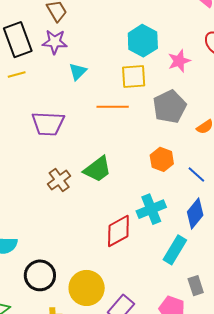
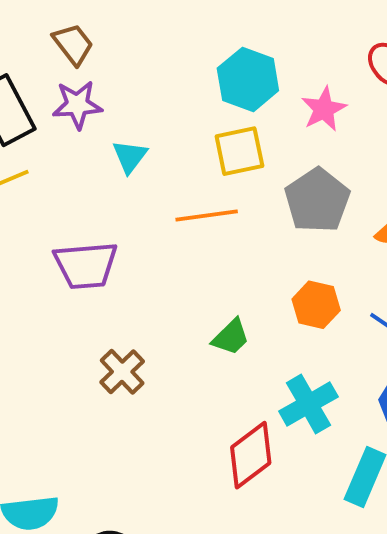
green trapezoid: (97, 169) -> (231, 337), moved, size x0.7

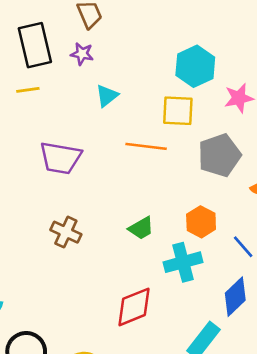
purple star: (77, 105) -> (82, 54), size x0.7
brown cross: (122, 372) -> (66, 232), turned -36
cyan cross: (308, 404) -> (183, 262), moved

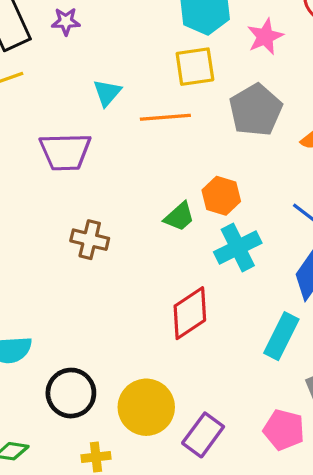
cyan triangle: (107, 96) -> (107, 93), moved
orange hexagon: (201, 222) -> (221, 196), moved

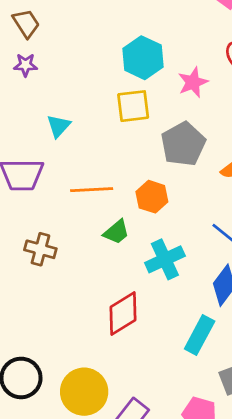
orange line: (165, 117) -> (92, 190), moved
orange hexagon: (221, 196) -> (152, 197), moved

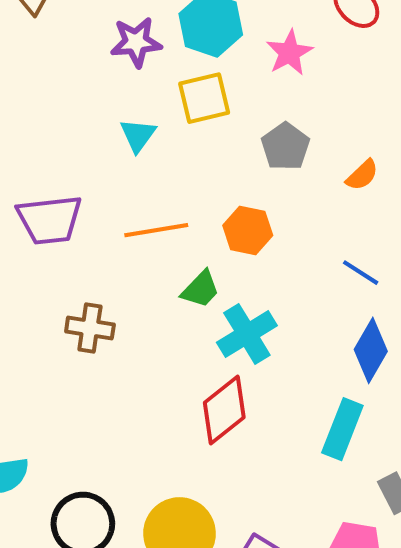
purple star: (25, 65) -> (136, 42), moved, size x1.4
cyan triangle: (59, 126) -> (138, 135), moved
gray pentagon: (183, 144) -> (285, 146), size x0.7
cyan cross: (165, 259) -> (247, 334), moved

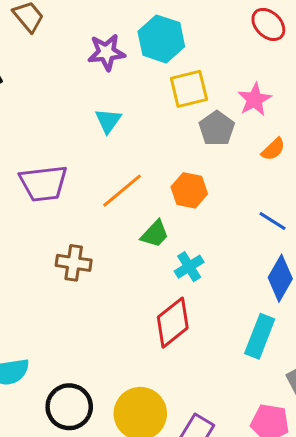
pink star: (289, 53) -> (255, 99), moved
yellow square: (204, 98) -> (189, 89), moved
orange line: (156, 230) -> (122, 191), turned -30
cyan cross: (247, 334) -> (189, 267), size x0.7

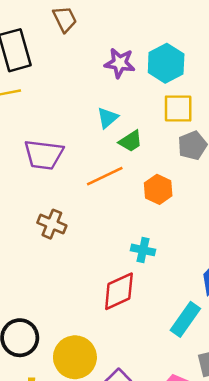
green trapezoid: (155, 234) -> (131, 141), moved
cyan cross: (189, 267) -> (143, 250), turned 30

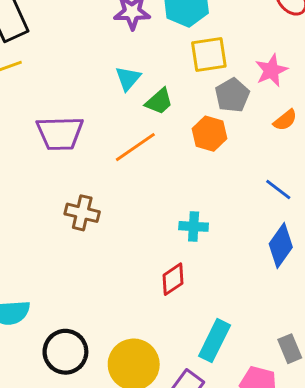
orange hexagon: (158, 189) -> (210, 134), moved
red diamond: (119, 291) -> (173, 279), size x0.7
cyan rectangle: (185, 319) -> (215, 341), moved

